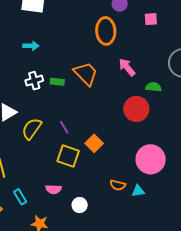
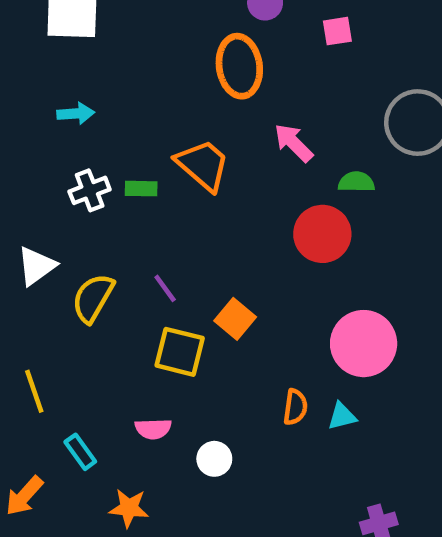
orange semicircle: (118, 185) -> (295, 407), turned -91

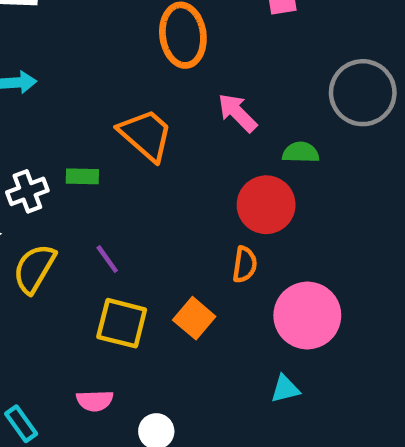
green rectangle: (141, 189) -> (82, 176), moved
white cross: (90, 190) -> (27, 191), moved
orange square: (235, 319) -> (194, 318), moved
orange semicircle: (295, 407) -> (245, 265), moved

